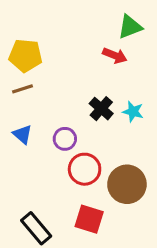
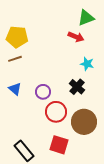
black cross: (101, 109) -> (77, 87), moved
cyan star: (133, 112) -> (87, 64), moved

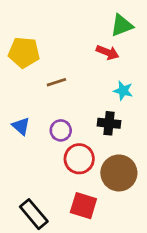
brown line: (15, 59) -> (56, 82), moved
black cross: (77, 87) -> (109, 123), turned -35

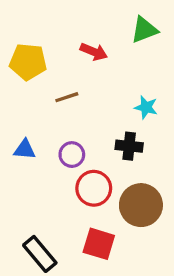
red arrow: (108, 52) -> (94, 52), moved
blue triangle: (21, 126) -> (25, 149), turned -36

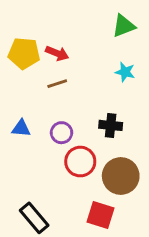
red arrow: (94, 52) -> (57, 53), moved
cyan star: (146, 107) -> (125, 72), moved
red square: (99, 244) -> (100, 215), moved

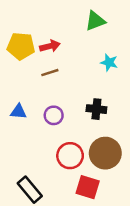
green triangle: (124, 26) -> (95, 21), moved
red arrow: (57, 53) -> (50, 46), turned -36
red circle: (80, 162) -> (70, 156), moved

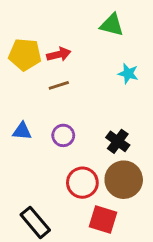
green triangle: (95, 21) -> (112, 25), turned 35
black cross: (96, 109) -> (118, 141), moved, turned 30

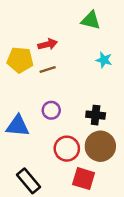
yellow pentagon: (25, 54) -> (20, 60), moved
blue triangle: (22, 131) -> (18, 126), moved, size x1.5
black cross: (118, 141) -> (96, 115), turned -30

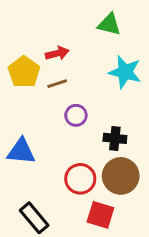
yellow pentagon: (20, 60) -> (24, 72), turned 30
cyan star: (104, 60) -> (125, 72), size x1.6
purple circle: (51, 110) -> (76, 115), moved

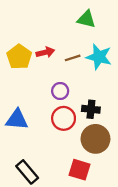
red arrow: (57, 53) -> (45, 52), moved
brown line: (57, 84) -> (73, 58), moved
red circle: (80, 179) -> (64, 118), moved

